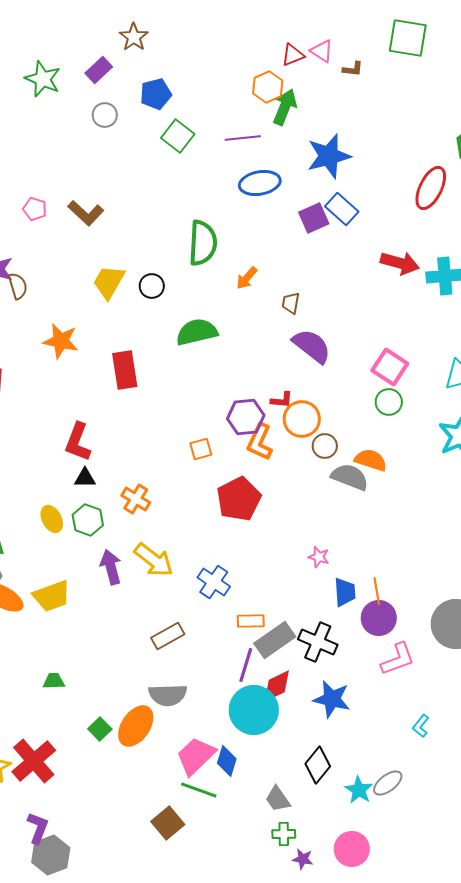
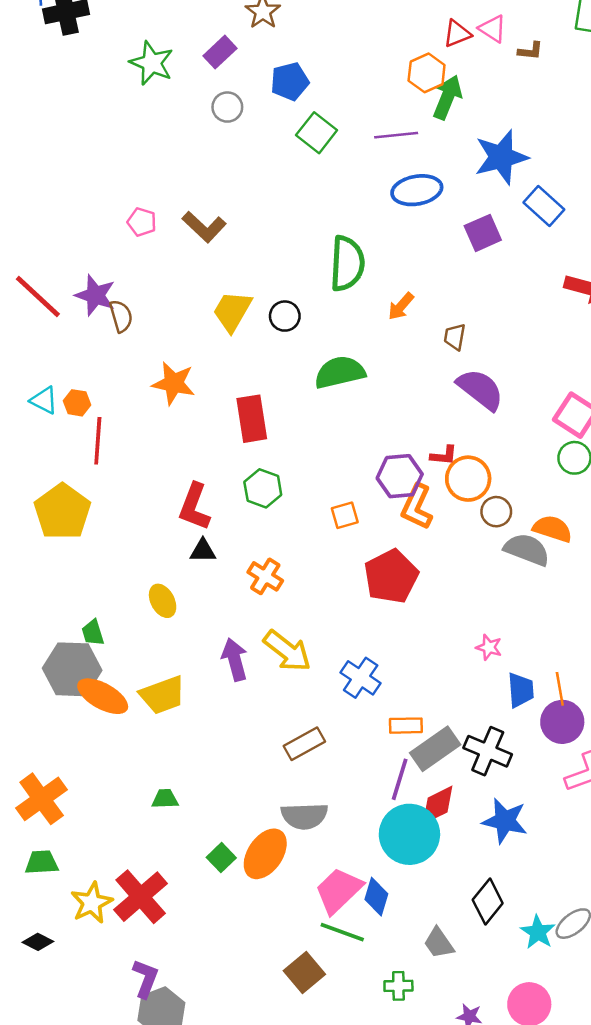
blue rectangle: (342, 209) -> (544, 206), moved
green hexagon: (88, 520) -> (263, 488), moved
green cross: (284, 834) -> (398, 986), moved

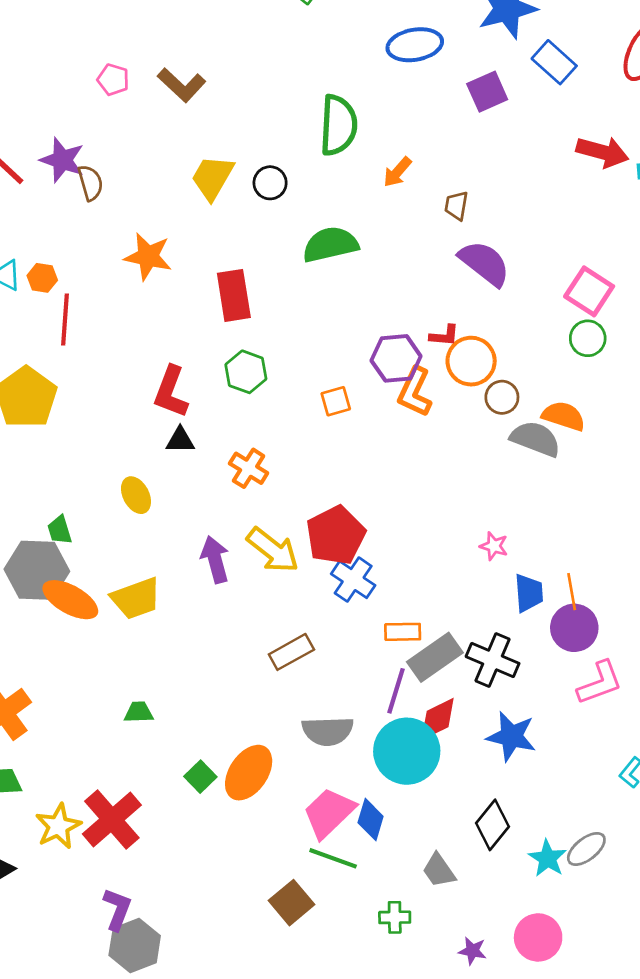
red pentagon: (391, 576) -> (336, 535), moved
gray semicircle: (304, 816) -> (328, 731), moved

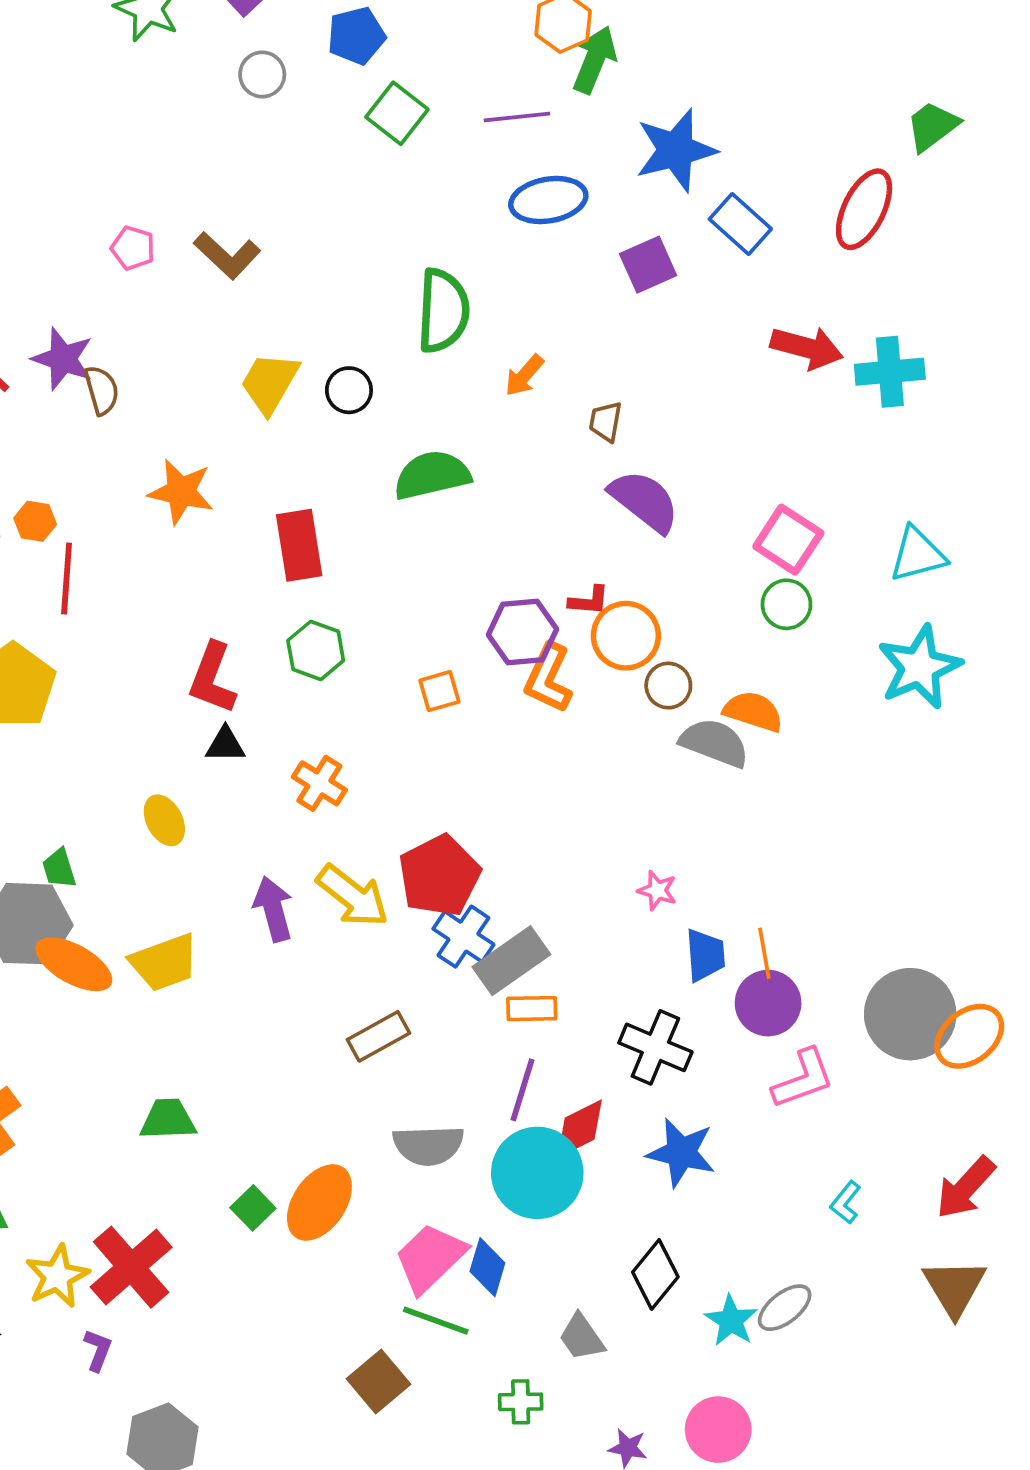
gray rectangle: (435, 657) -> (511, 961), moved
green trapezoid: (139, 712) -> (168, 1119), size x1.4
purple L-shape: (117, 909) -> (98, 1350), moved, size x0.7

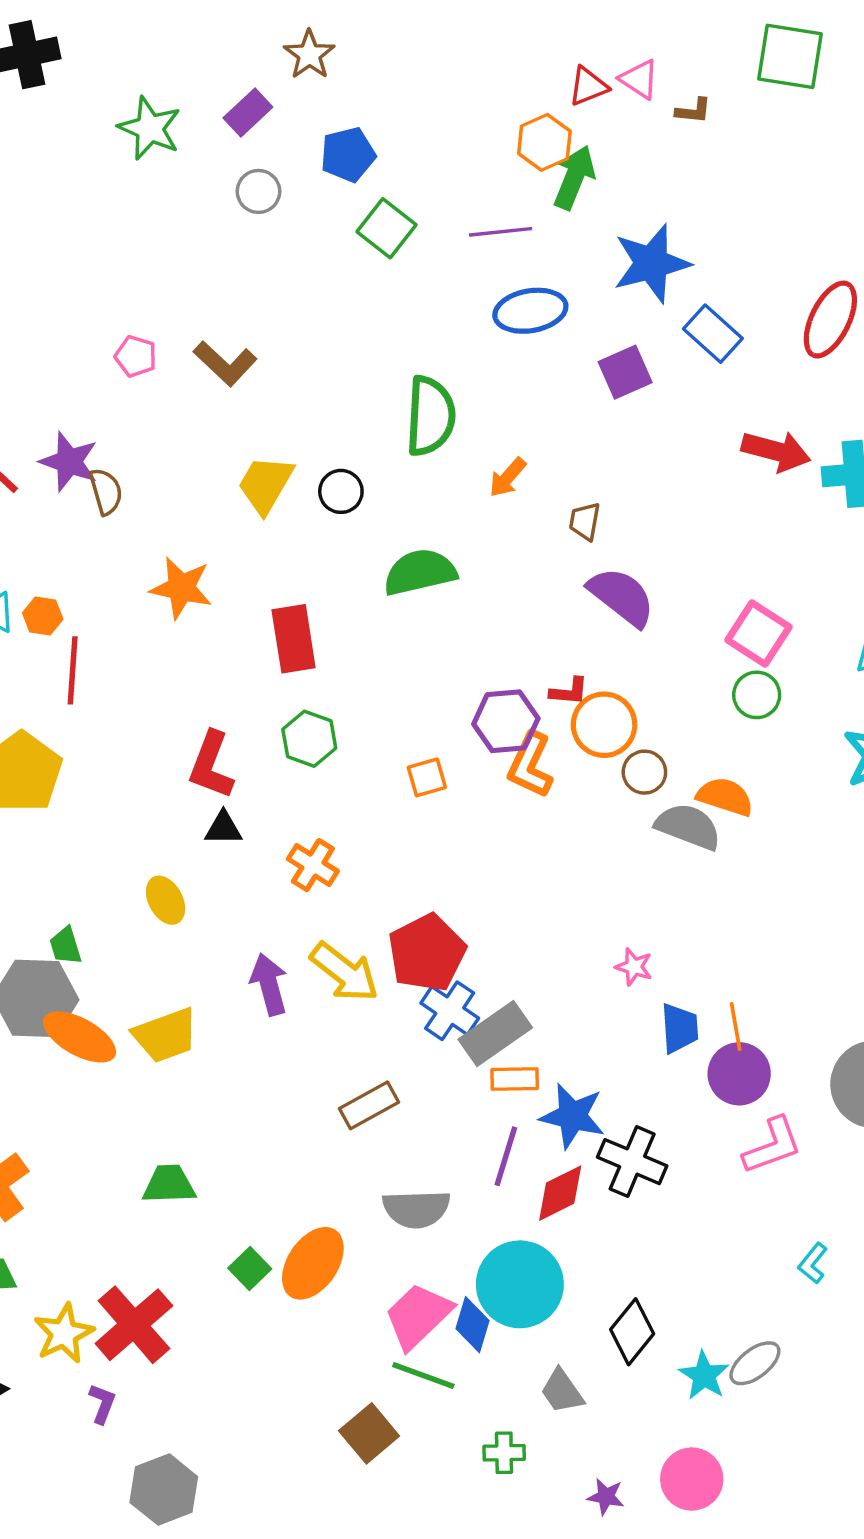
black cross: (655, 1047) -> (632, 1162), moved
blue star: (681, 1153) -> (572, 1116), moved
cyan circle: (537, 1173) -> (520, 1284), moved

